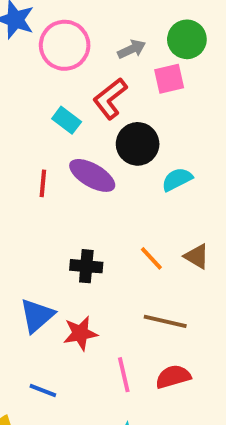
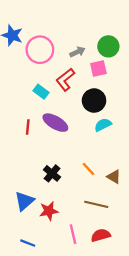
black circle: (138, 144) -> (94, 101), moved
brown triangle: (197, 256) -> (114, 177), moved
black cross: (86, 266) -> (52, 173), turned 35

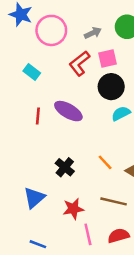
pink square: (98, 68) -> (107, 59), moved
cyan rectangle: (41, 92) -> (32, 72), moved
red star: (49, 211) -> (73, 209), moved

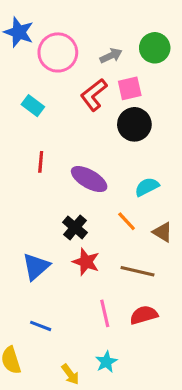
purple ellipse: (68, 111) -> (89, 179), moved
cyan semicircle: (121, 113) -> (147, 187), moved
red star: (73, 209) -> (86, 262), moved, turned 30

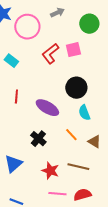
gray arrow: (111, 56) -> (57, 13), moved
black circle: (134, 124) -> (76, 88), moved
cyan semicircle: (147, 187) -> (84, 113), turned -84
red star: (86, 262) -> (50, 171), moved
pink line: (105, 313) -> (57, 194), turned -72

